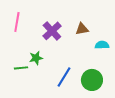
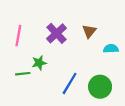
pink line: (17, 22) -> (18, 36), moved
brown triangle: (82, 29) -> (89, 31), turned -40

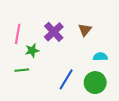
cyan semicircle: (111, 49) -> (100, 57), moved
green star: (39, 63) -> (32, 50), moved

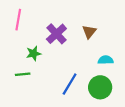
pink line: (18, 34) -> (18, 20), moved

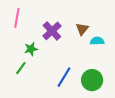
cyan semicircle: (106, 60) -> (97, 41), moved
green line: (23, 74) -> (21, 68), turned -48

